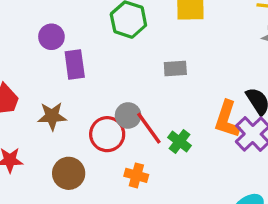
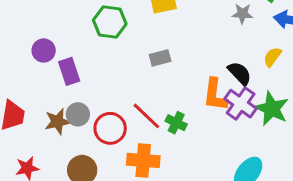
gray circle: (128, 115) -> (78, 114), moved
orange cross: (136, 175) -> (143, 160), size x1.5

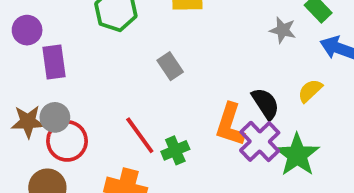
gray rectangle: (160, 58) -> (170, 66), turned 60
green cross: (176, 123) -> (175, 150), turned 30
red circle: (110, 128) -> (67, 141), moved

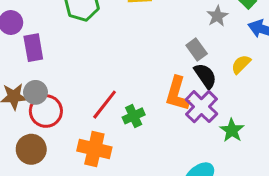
gray star: (283, 30) -> (217, 16), turned 30
gray rectangle: (170, 66) -> (197, 50), moved
red line: (140, 135) -> (105, 105), turned 76
green star: (297, 155) -> (232, 130), moved, size x0.7

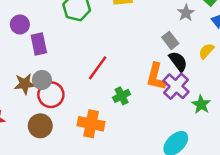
red line: (105, 105) -> (98, 68), moved

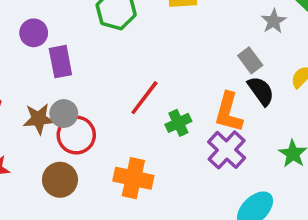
purple cross: (176, 86) -> (227, 150), moved
green cross: (122, 96) -> (178, 123), moved

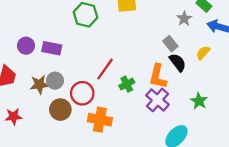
purple circle: (34, 33) -> (26, 46), moved
purple rectangle: (60, 62) -> (52, 48), turned -66
red circle: (76, 135) -> (82, 93), moved
brown circle: (60, 180) -> (60, 110), moved

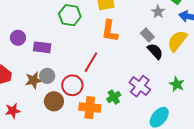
purple circle: (26, 46) -> (18, 38), moved
yellow semicircle: (203, 53) -> (177, 41), size x1.6
orange L-shape: (158, 76) -> (110, 31), moved
green cross: (127, 84) -> (114, 97), moved

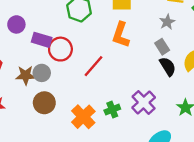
gray star: (158, 12) -> (167, 22), moved
red circle: (72, 85) -> (60, 49), moved
orange cross: (90, 108) -> (83, 117), turned 30

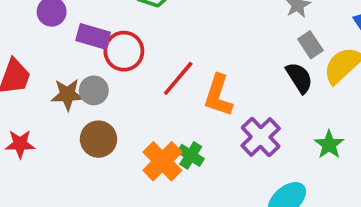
orange L-shape: (121, 35) -> (218, 95), moved
gray rectangle: (162, 47) -> (310, 45), moved
green cross: (112, 110) -> (191, 155), moved, turned -35

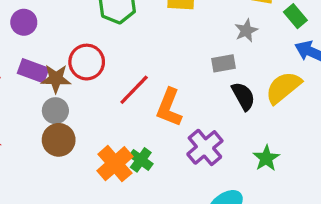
purple rectangle: (93, 36) -> (33, 71), moved
gray rectangle: (310, 45) -> (224, 63), moved, turned -70
gray circle: (94, 90) -> (55, 111), moved
brown star: (67, 95) -> (56, 79), moved

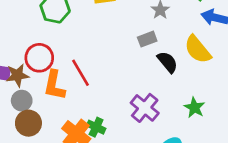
yellow semicircle: (283, 87) -> (198, 49), turned -80
red line: (134, 90) -> (81, 73), turned -64
orange L-shape: (169, 108) -> (54, 85), moved

